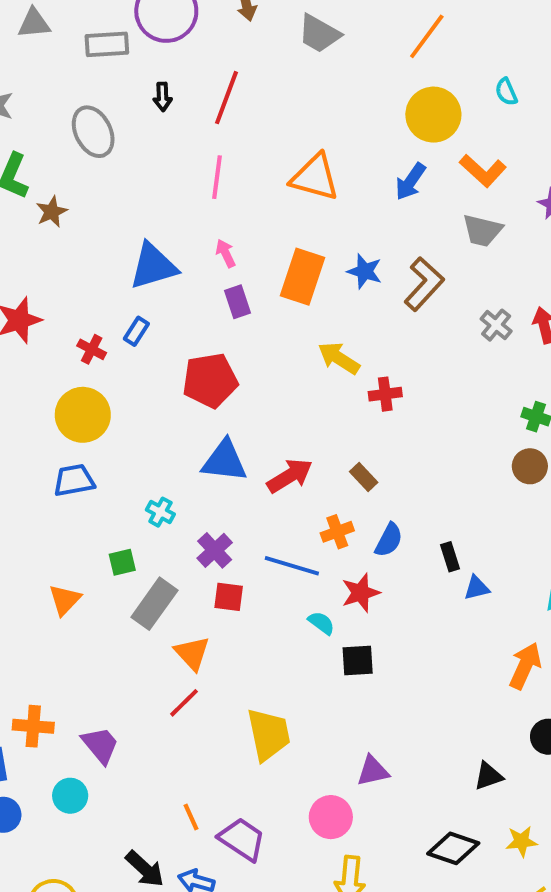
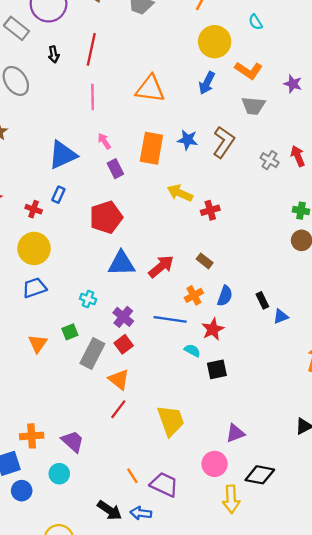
gray rectangle: (107, 44) -> (16, 28), turned 50
red square: (229, 597) -> (124, 344), moved, turned -36
orange triangle: (65, 600) -> (38, 343), moved
black diamond: (453, 848) -> (260, 475), moved

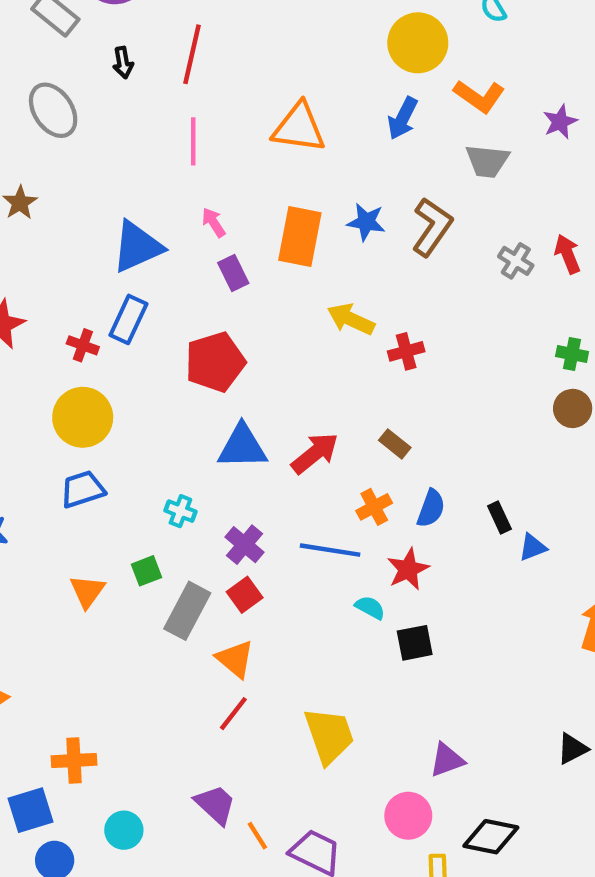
purple star: (293, 84) -> (560, 122), turned 30
blue rectangle: (58, 195) -> (128, 319), size x1.5
purple trapezoid: (73, 441) -> (215, 805), moved

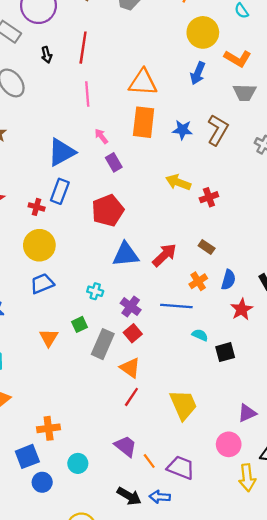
orange rectangle: (300, 237) -> (144, 122), moved
red star: (408, 569) -> (242, 309), moved

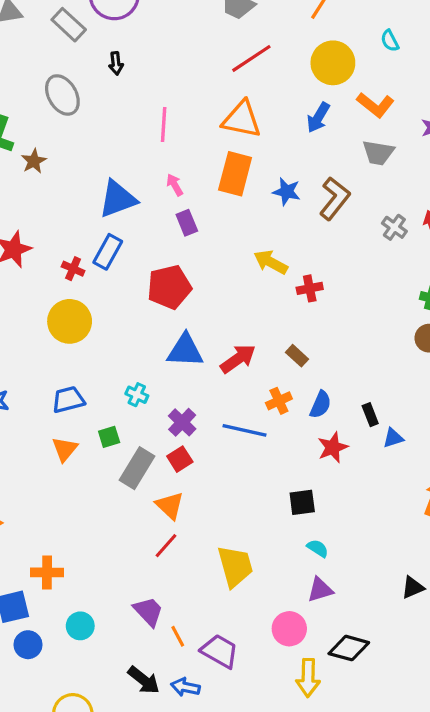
red line: (83, 48) -> (251, 58), moved, turned 40
blue trapezoid: (42, 284) -> (68, 400), moved
cyan semicircle: (200, 335) -> (318, 548), moved

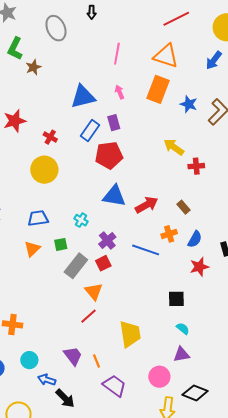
purple rectangle: (187, 223) -> (114, 123), moved
blue rectangle: (108, 252) -> (90, 131), moved
orange line: (178, 636) -> (97, 361), moved
blue arrow: (185, 687) -> (47, 380), moved

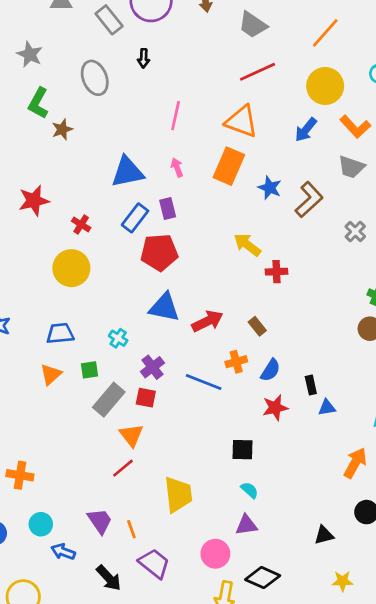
red square: (103, 263) -> (146, 398), turned 35
black arrow: (65, 398) -> (109, 578), moved

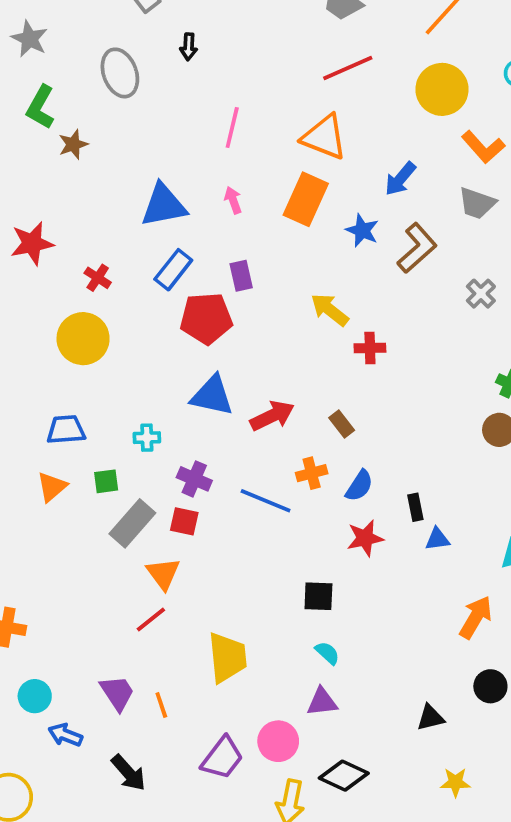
blue arrow: (306, 130) -> (400, 179), moved
purple rectangle: (168, 208) -> (241, 276), moved
cyan cross: (118, 338) -> (147, 438), turned -36
purple cross: (152, 367) -> (194, 479), turned -30
purple trapezoid: (154, 563) -> (222, 758), moved, turned 88

